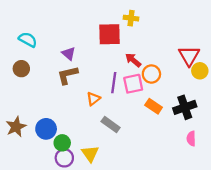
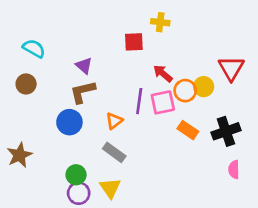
red square: (110, 34) -> (134, 42), size x0.7
yellow circle: (200, 71) -> (204, 87), moved
gray rectangle: (111, 125) -> (114, 152), moved
blue circle: (46, 129) -> (69, 122), moved

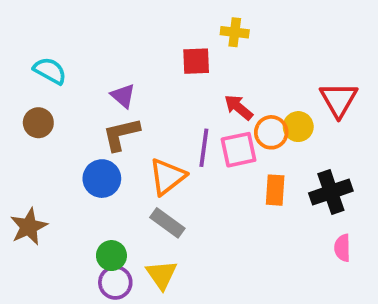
orange triangle: (114, 121) -> (167, 177), size x1.5
orange rectangle: (188, 130) -> (275, 190), turned 60

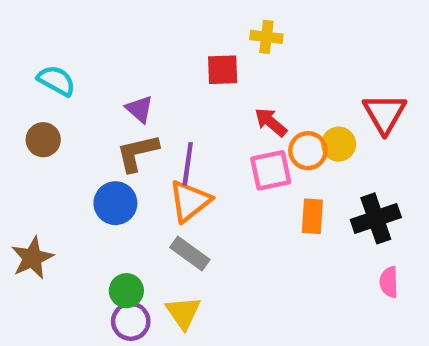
purple line: (204, 148) -> (188, 164), moved

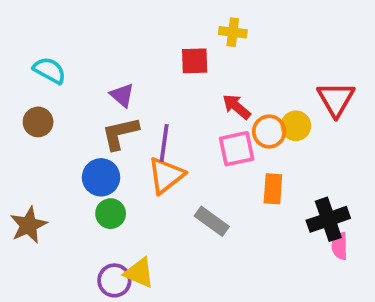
black cross: (376, 218) -> (328, 219), moved
gray rectangle: (190, 254) -> (212, 221), moved
green circle: (126, 291) -> (111, 214), moved
yellow triangle: (183, 313) -> (139, 273), moved, turned -32

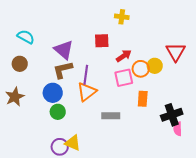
red square: (195, 61) -> (102, 41), moved
purple triangle: (122, 95) -> (64, 50), size x1.5
red arrow: (237, 107) -> (124, 56), turned 105
gray rectangle: (212, 221) -> (111, 116), turned -36
brown star: (28, 225) -> (15, 97), moved

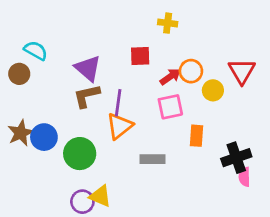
brown circle: (20, 64) -> (19, 74), moved
orange circle: (141, 69) -> (191, 71), moved
blue circle: (53, 93) -> (44, 137), moved
green circle: (58, 112) -> (80, 154), size x1.5

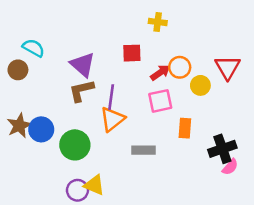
pink semicircle: (245, 177) -> (230, 167), turned -138

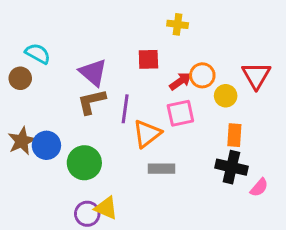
orange triangle: (112, 119) -> (147, 134), moved
orange rectangle: (185, 128) -> (234, 135), moved
black cross: (222, 149) -> (231, 167), moved, turned 32

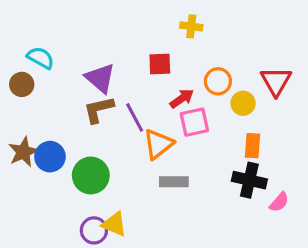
red arrow: (180, 81) -> (182, 99), moved
purple line: (125, 109) -> (135, 117), turned -36

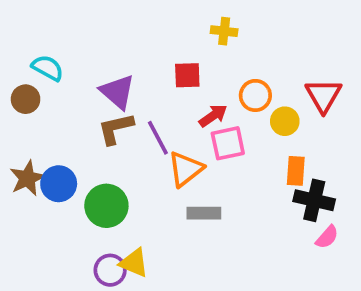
black cross: (249, 180) -> (314, 200), moved

